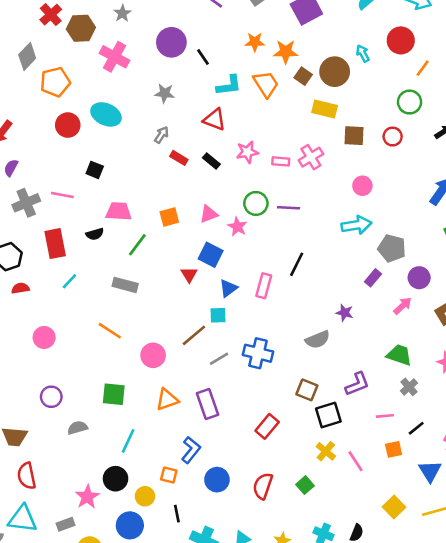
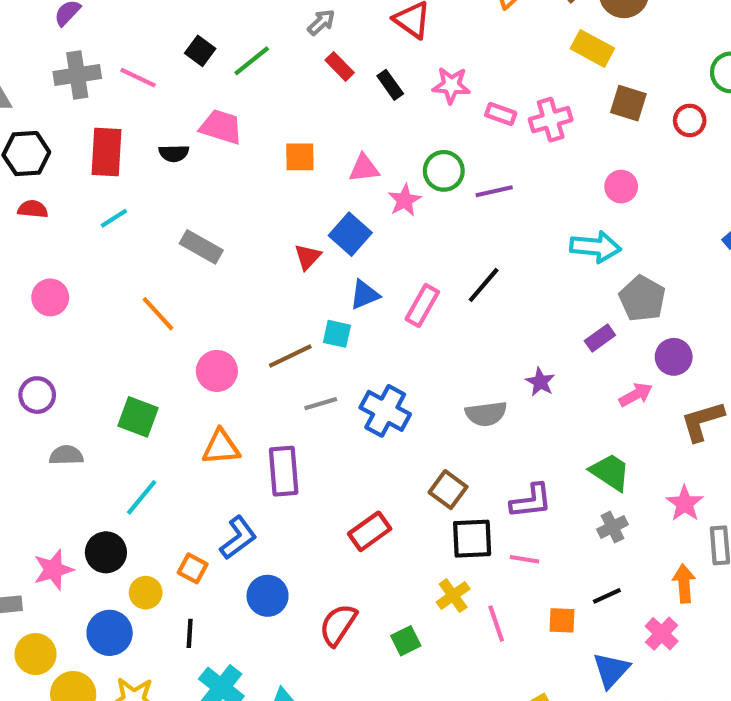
purple line: (289, 208) -> (494, 191), turned -30
green line: (137, 245) -> (252, 61), moved
pink line: (385, 416) -> (525, 559), moved

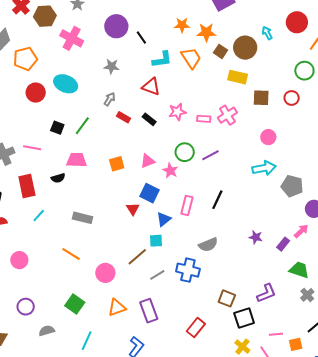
pink rectangle: (422, 305) -> (187, 205), moved
purple rectangle: (600, 338) -> (283, 244), moved
gray semicircle: (486, 414) -> (208, 245), moved
green square: (138, 417) -> (75, 304), turned 30
pink line: (525, 559) -> (276, 334), moved

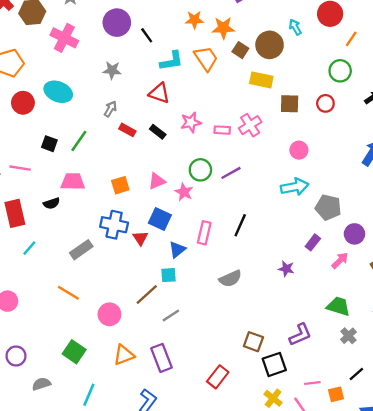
gray rectangle: (83, 218) -> (81, 250), turned -48
purple rectangle: (283, 244) -> (313, 242), moved
blue cross: (188, 270) -> (114, 225), moved

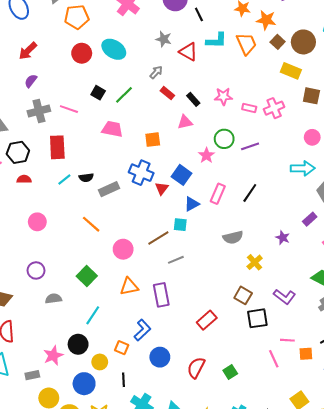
red triangle: (159, 93) -> (188, 52), moved
pink triangle: (157, 181) -> (185, 122), moved
black semicircle: (51, 203) -> (86, 178), moved
purple L-shape: (300, 335) -> (284, 297), turned 50
yellow cross: (273, 398) -> (255, 262), moved

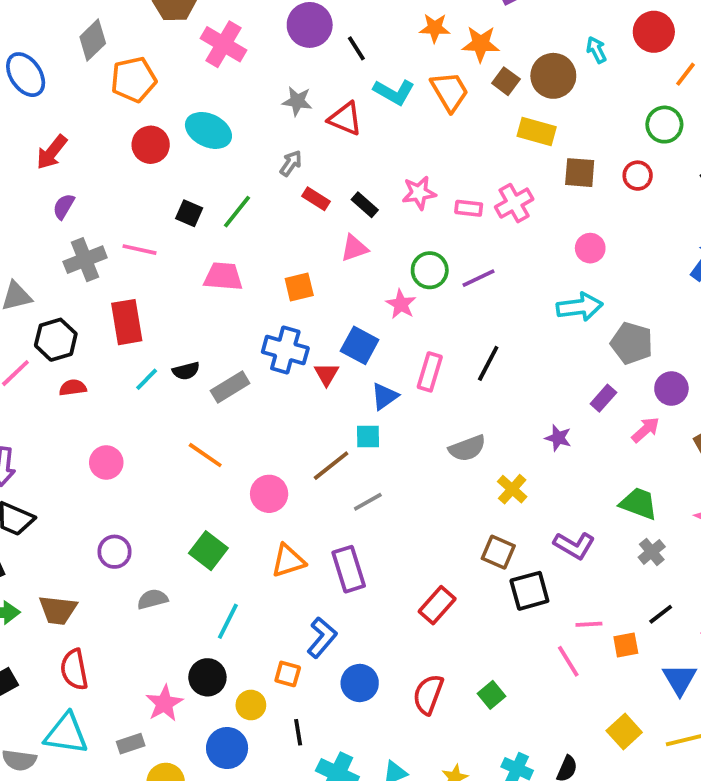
cyan L-shape: (216, 40) -> (394, 92), turned 35

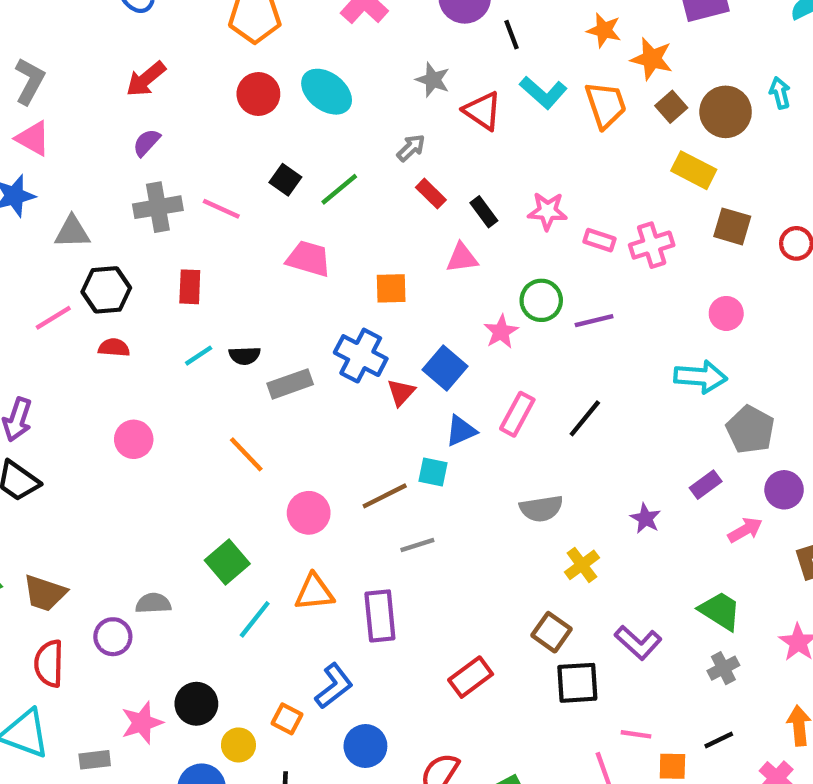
red rectangle: (127, 322) -> (190, 287), size x0.7
purple circle: (115, 552) -> (113, 637), moved
cyan line: (228, 621) -> (255, 619), moved

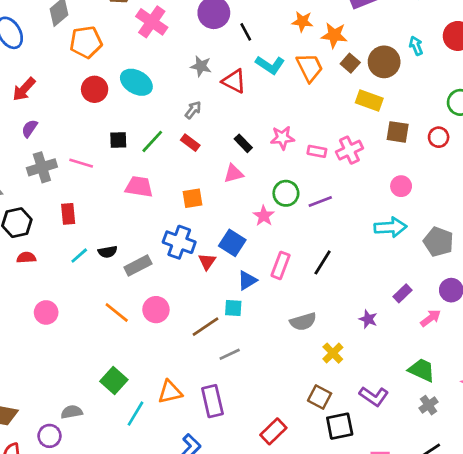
black square: (285, 180) -> (118, 140), turned -30
red rectangle: (431, 194) -> (190, 143), moved
gray pentagon: (750, 430) -> (439, 242), moved
pink circle: (309, 513) -> (156, 310), moved

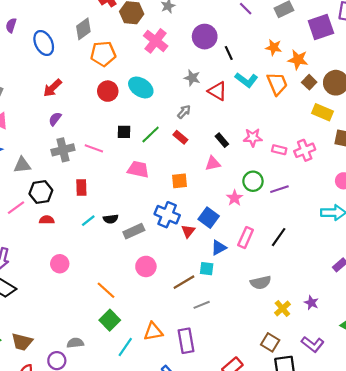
orange line: (117, 312) -> (106, 290), moved
purple star: (368, 319) -> (311, 303), moved

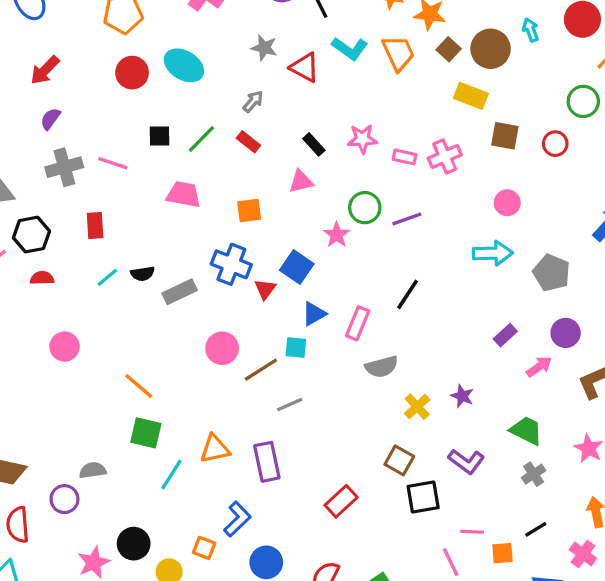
pink rectangle: (246, 238) -> (358, 323), moved
pink circle: (146, 266) -> (222, 348), moved
green square: (110, 320) -> (146, 433), turned -30

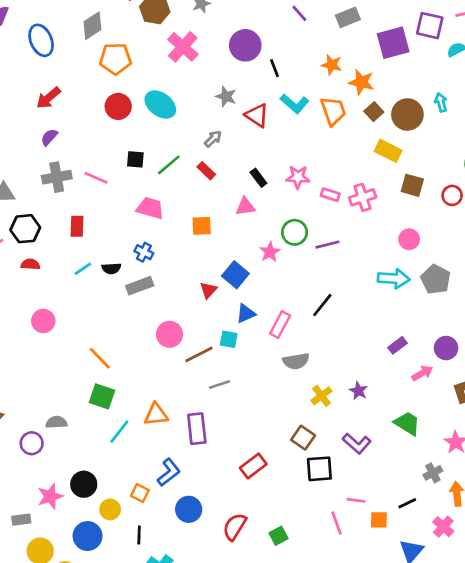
blue cross: (231, 264) -> (144, 252), moved, size x0.6
gray pentagon: (552, 273) -> (436, 279), moved
gray cross: (534, 474) -> (433, 473), moved

